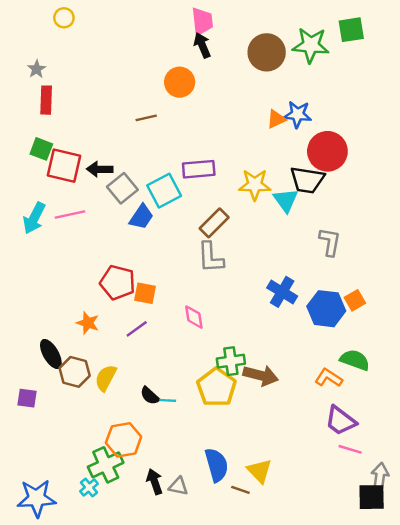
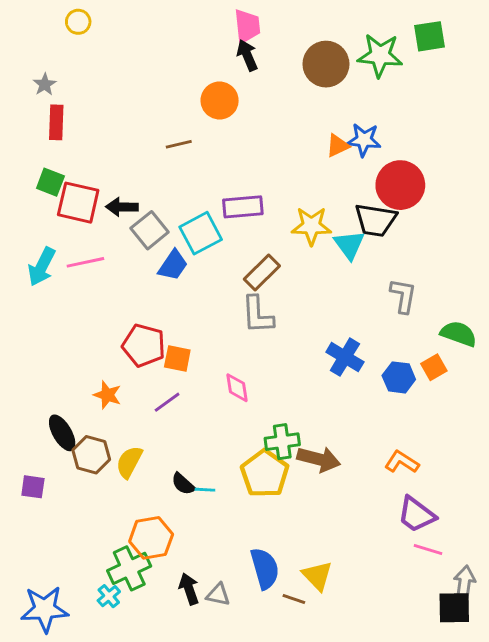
blue hexagon: (326, 309) -> (399, 377), size x0.7
green semicircle: (355, 360) -> (459, 334), moved

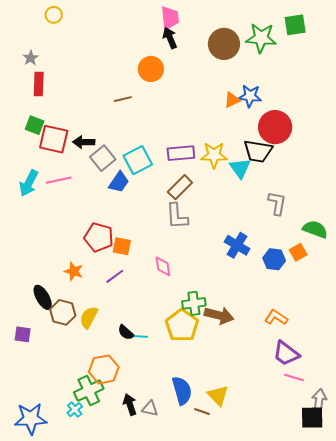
purple rectangle: (243, 207) -> (181, 153), moved

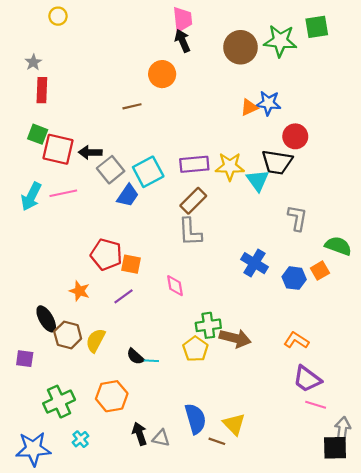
red circle: (275, 127) -> (295, 136), size x0.7
yellow pentagon: (182, 325) -> (195, 349), size x0.7
green cross: (89, 391) -> (59, 402), moved

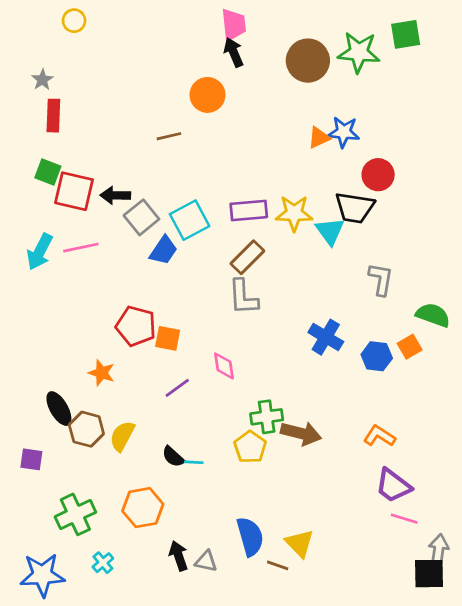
purple line: (123, 296) -> (177, 388), moved

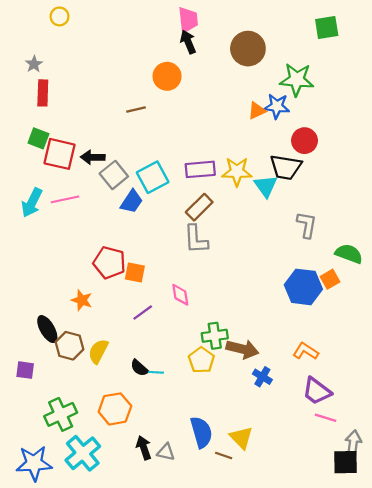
green star: (359, 52) -> (297, 80), moved
blue cross: (326, 337) -> (262, 377), moved, size x0.7
blue hexagon: (377, 356) -> (303, 287), size x1.5
cyan cross: (103, 563) -> (83, 453), size x2.0

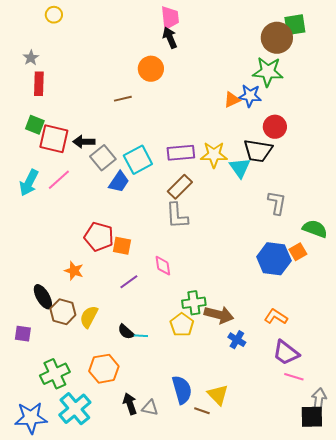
brown circle: (248, 49) -> (277, 38), moved
pink line: (65, 199) -> (59, 180), turned -30

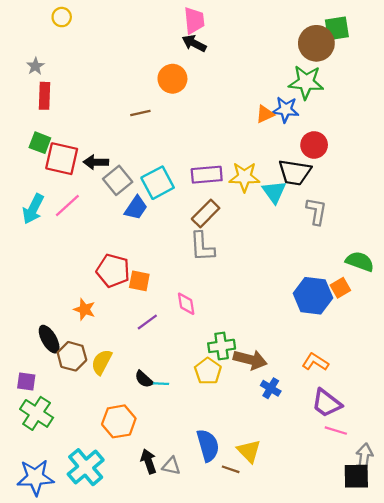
black arrow: (170, 38) -> (194, 43), turned -40
gray L-shape: (277, 203) -> (316, 211), moved
green cross: (55, 374) -> (37, 413), moved, turned -32

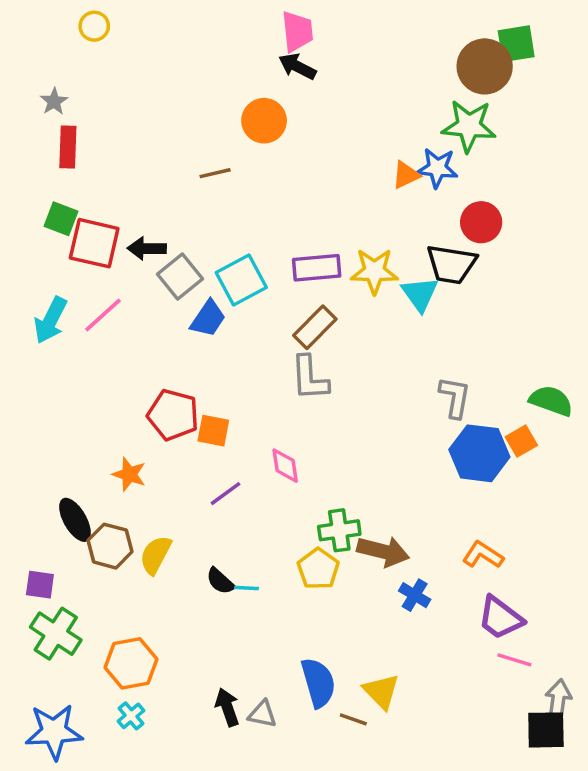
gray L-shape: (316, 211) -> (455, 397), moved
orange hexagon: (119, 421) -> (131, 663), moved
cyan cross: (86, 467) -> (131, 716), size x0.5

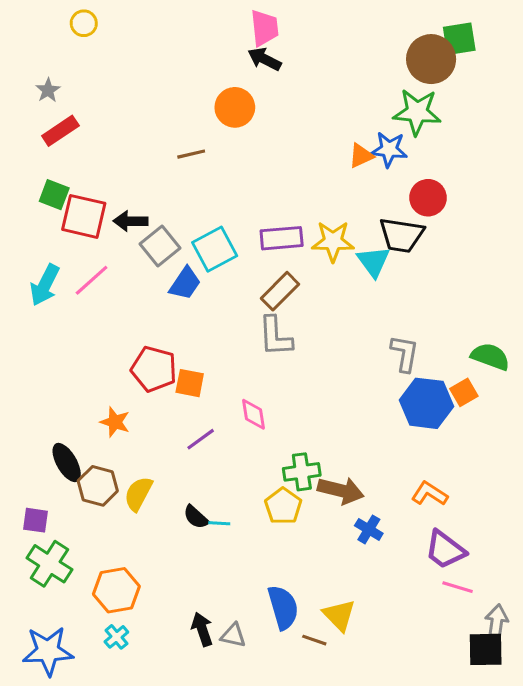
red rectangle: (68, 147) -> (60, 131), turned 54

